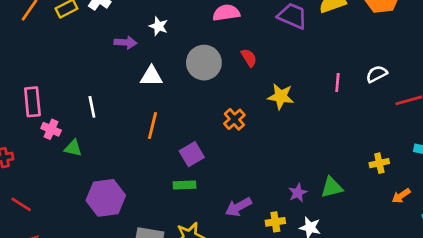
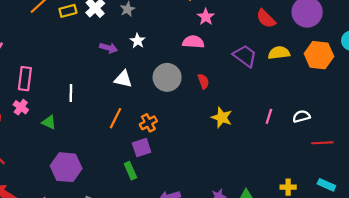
orange cross: (234, 119) -> (148, 123), moved
pink cross: (51, 129) -> (21, 107), moved
green rectangle: (185, 185) -> (130, 171), turned 56

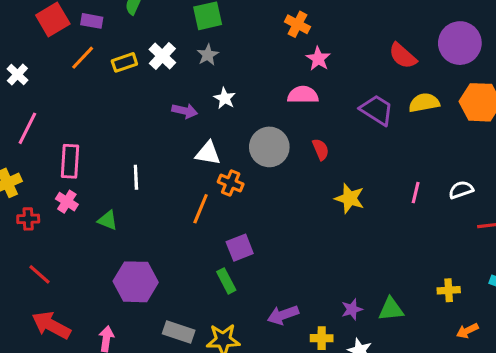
orange cross: (148, 123) -> (231, 183), moved, turned -35

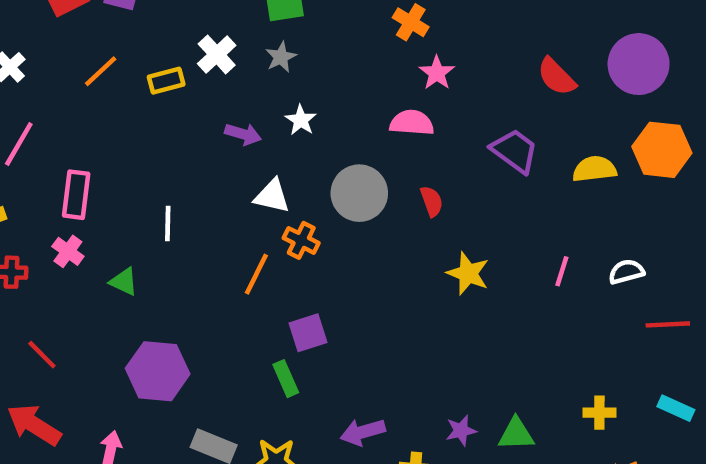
orange line: (83, 58) -> (101, 71), moved
yellow rectangle: (124, 62) -> (166, 81), moved
yellow semicircle: (424, 103) -> (594, 169), moved
red line: (39, 274) -> (42, 355), moved

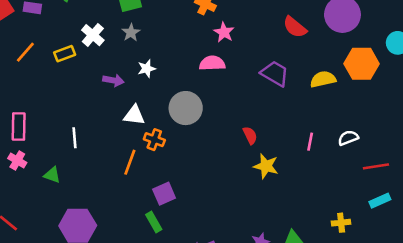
white star: (301, 120) -> (147, 69), turned 30
red semicircle: (432, 201) -> (250, 135), moved
yellow star: (468, 273) -> (266, 166), moved
cyan rectangle: (676, 408) -> (380, 201), moved, turned -42

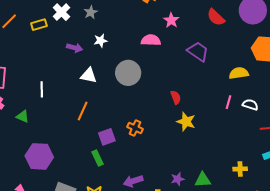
pink star: (224, 32) -> (171, 20), moved
yellow semicircle: (323, 79) -> (239, 73), moved
white semicircle: (348, 138) -> (250, 105), turned 35
orange cross: (154, 140) -> (135, 128), moved
pink line: (310, 142) -> (228, 102), moved

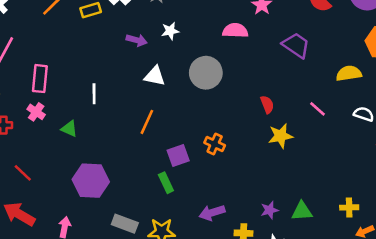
pink line: (228, 102) -> (317, 109), moved, turned -64
yellow star: (186, 122) -> (281, 136), turned -30
yellow cross: (240, 169) -> (349, 207), moved

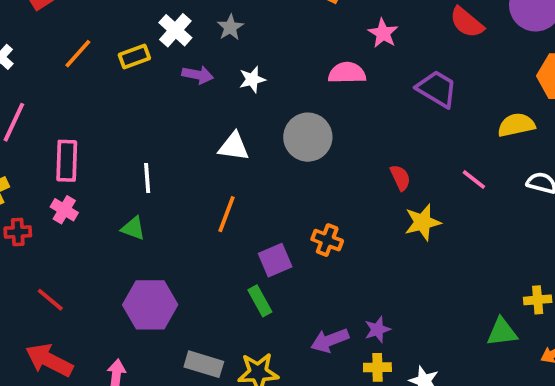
purple arrow: (137, 40) -> (198, 75), moved
green triangle: (69, 129) -> (133, 228), moved
yellow cross: (349, 207) -> (538, 300), moved
purple star: (270, 210) -> (377, 330), moved
green triangle: (302, 211) -> (502, 332), moved

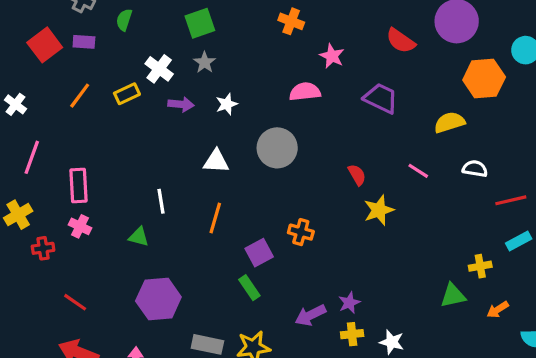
white line: (147, 178) -> (161, 201), moved

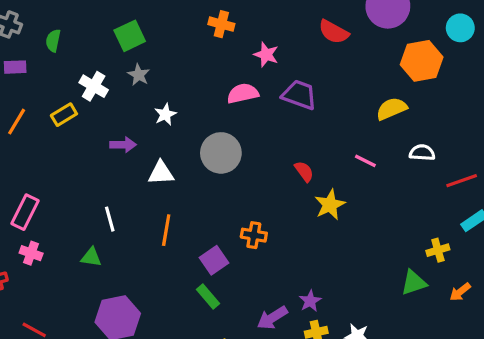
purple trapezoid: (381, 98) -> (299, 95), moved
purple arrow: (181, 104) -> (123, 145), moved
pink rectangle: (78, 185) -> (25, 212), turned 36

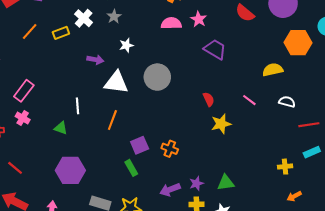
pink semicircle: (243, 93) -> (171, 23), moved
white triangle: (161, 173) -> (116, 82), size x1.4
orange cross: (254, 235) -> (170, 149), moved
green triangle: (414, 283) -> (226, 183), moved

